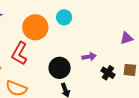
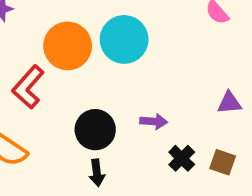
cyan circle: (64, 17) -> (124, 39), size x1.6

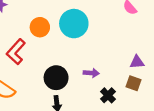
orange circle: (68, 46) -> (40, 27), size x0.7
brown square: (223, 162) -> (133, 83), moved

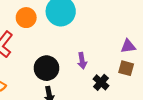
purple arrow: (91, 73) -> (82, 61), turned 80

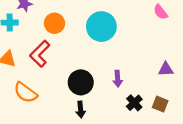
orange circle: (26, 18) -> (54, 23), moved
brown square: (126, 68) -> (160, 104), moved

